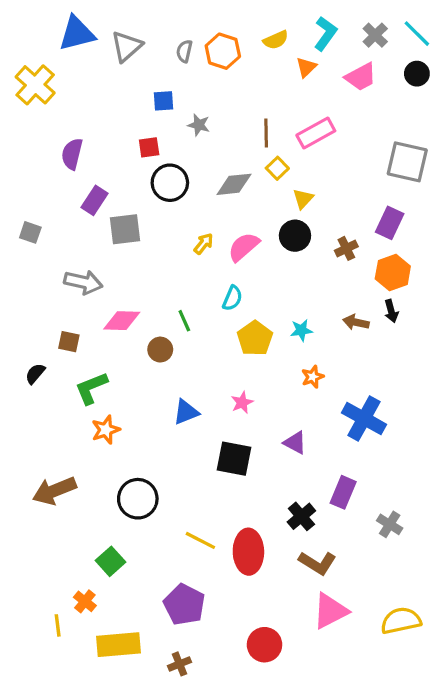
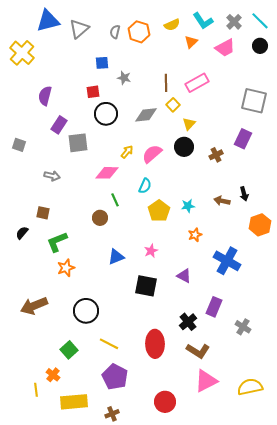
cyan L-shape: (325, 34) -> (203, 21), turned 110
orange hexagon: (393, 273) -> (260, 225), moved
gray arrow: (83, 282) -> (52, 176), size x0.7
pink diamond: (122, 321) -> (107, 173), moved
yellow line: (200, 540) -> (109, 344), moved

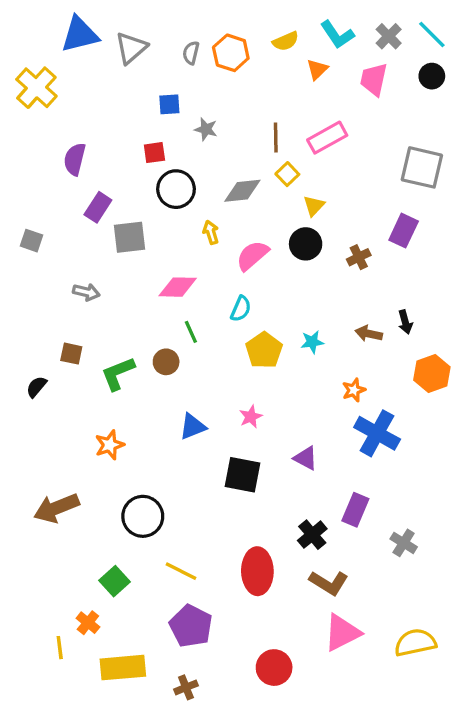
pink trapezoid: (225, 48) -> (374, 79), turned 130
yellow arrow: (127, 152) -> (211, 232), moved, turned -56
orange star: (195, 235) -> (354, 390), moved
green L-shape: (57, 242) -> (118, 373), moved

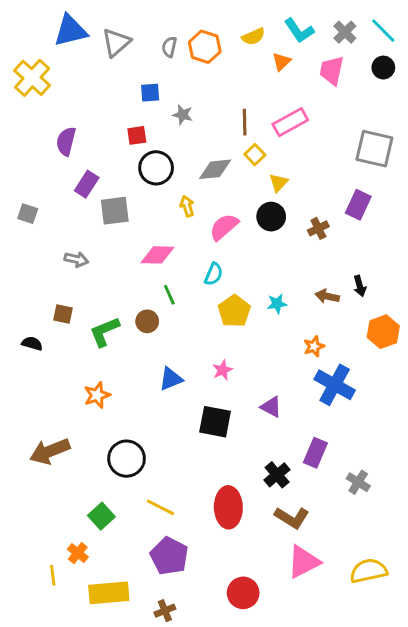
black semicircle: (36, 387) -> (32, 343), turned 66

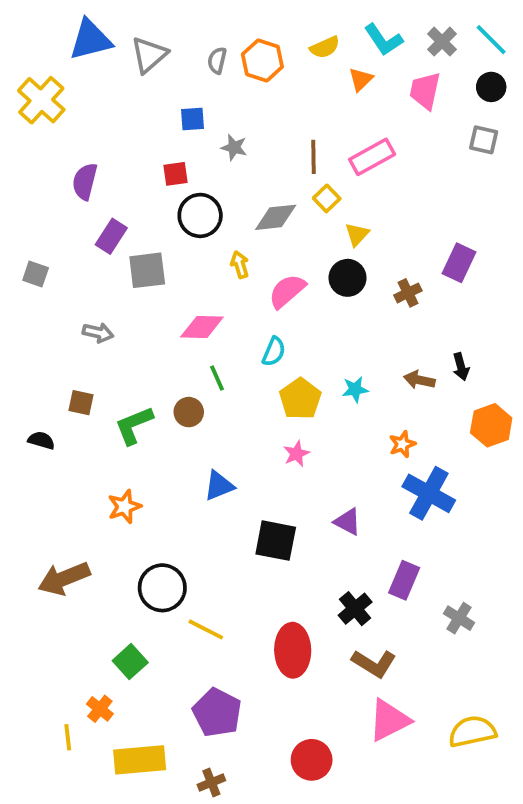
gray square: (374, 149) -> (484, 140), moved, size x0.6
pink star: (222, 370) -> (296, 454), moved
yellow line: (160, 507) -> (206, 629), moved

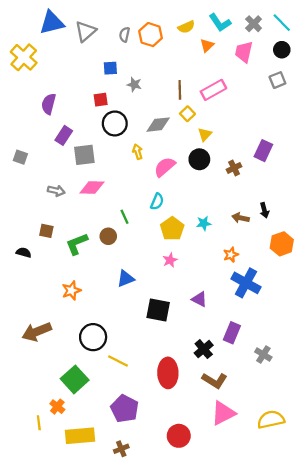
gray square: (484, 140) -> (277, 80), turned -35
pink diamond: (202, 327) -> (92, 187), moved
green square: (130, 662) -> (75, 379), size x1.4

